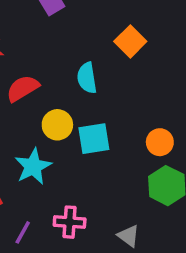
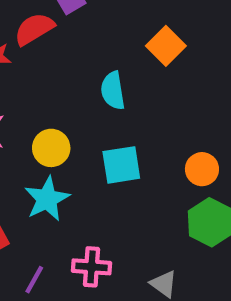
red semicircle: (23, 88) -> (34, 29), moved
yellow circle: (57, 125) -> (51, 148), moved

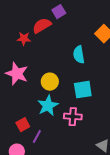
pink cross: (92, 267) -> (73, 117), moved
purple line: (34, 280) -> (37, 137), moved

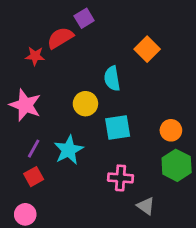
yellow circle: (50, 82) -> (85, 104), moved
pink cross: (73, 117) -> (120, 178), moved
purple line: (37, 137) -> (34, 149), moved

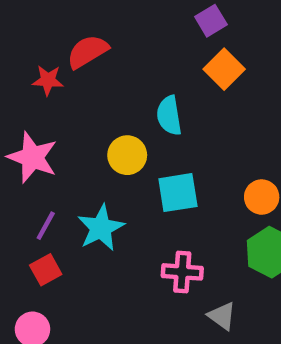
purple square: (84, 18) -> (211, 21), moved

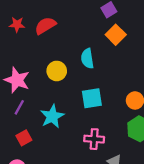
red star: (48, 80) -> (17, 24), moved
yellow circle: (127, 155) -> (57, 71), moved
purple line: (46, 226) -> (19, 107), moved

